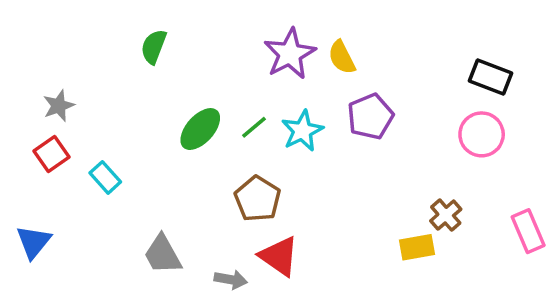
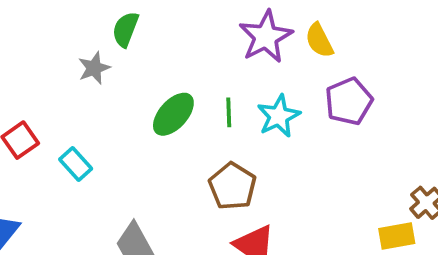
gray star: (59, 106) -> (94, 68), moved
green line: (254, 127) -> (229, 112), turned -52

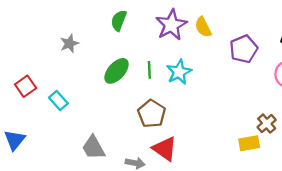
green semicircle: (125, 29) -> (119, 21), moved
purple pentagon: (349, 101) -> (244, 49), moved

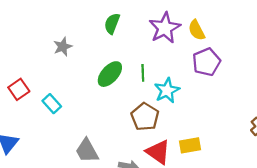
purple pentagon: (244, 49) -> (206, 62), moved
cyan star: (179, 72) -> (167, 90), moved
yellow rectangle: (249, 143) -> (190, 145), moved

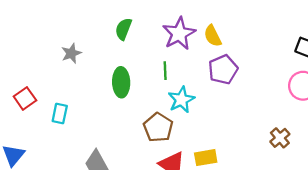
green line: (143, 73) -> (165, 71), moved
green ellipse: (110, 74) -> (121, 82), turned -44
cyan rectangle: (52, 104) -> (60, 114), turned 54

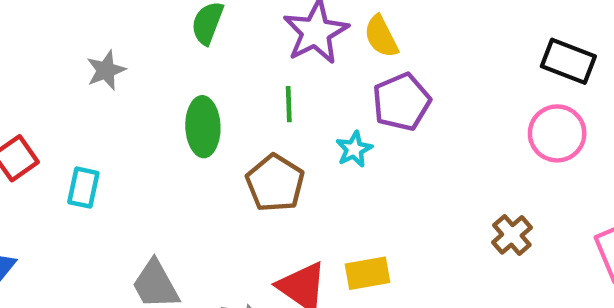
cyan star: (181, 100) -> (354, 149), moved, size x0.7
brown pentagon: (158, 127) -> (275, 183), moved

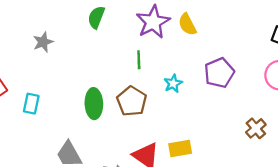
purple pentagon: (401, 102) -> (219, 73), moved
green ellipse: (203, 127) -> (94, 104), moved

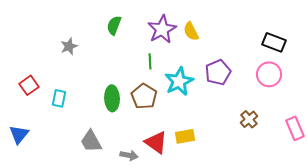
cyan star: (173, 83) -> (179, 81), size x1.8

